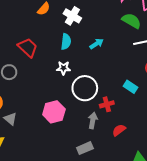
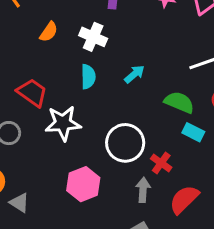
green semicircle: (131, 21) -> (179, 102), moved
white star: (63, 68) -> (63, 123), moved, size x1.6
red cross: (107, 104) -> (161, 163), turned -32
red semicircle: (119, 130) -> (184, 199), size x1.5

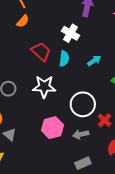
orange semicircle: (49, 32) -> (23, 21), moved
red trapezoid: (32, 93) -> (41, 52), moved
gray arrow: (143, 190) -> (81, 134), moved, turned -112

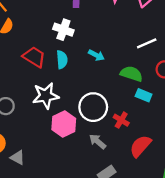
cyan arrow: (94, 61) -> (96, 55), turned 72
pink hexagon: (52, 128) -> (64, 124), moved
gray arrow: (81, 134) -> (98, 141), turned 63

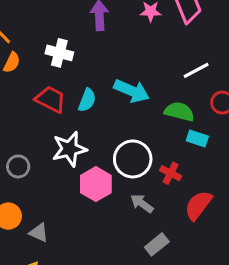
white cross: (63, 30) -> (59, 53), moved
cyan arrow: (96, 55) -> (132, 91), size x1.6
cyan semicircle: (62, 60) -> (87, 100), turned 30

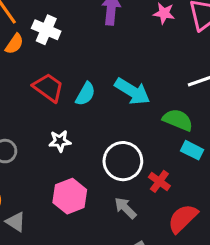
white cross: (59, 53) -> (46, 30), moved
white star: (69, 149) -> (60, 141), size x0.6
pink hexagon: (96, 184) -> (70, 196), moved

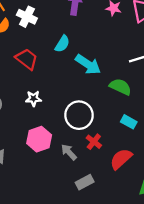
cyan semicircle: (85, 94) -> (62, 44), moved
cyan rectangle: (192, 150) -> (129, 122), moved
red cross: (159, 181) -> (94, 142), moved
gray arrow: (125, 208) -> (69, 152), moved

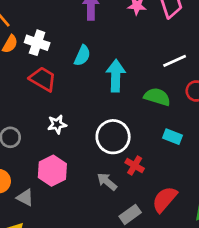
white cross: (27, 17) -> (37, 43), moved
cyan arrow: (88, 64) -> (116, 76), turned -115
pink hexagon: (39, 139) -> (52, 171), moved
red semicircle: (121, 159) -> (165, 199), moved

